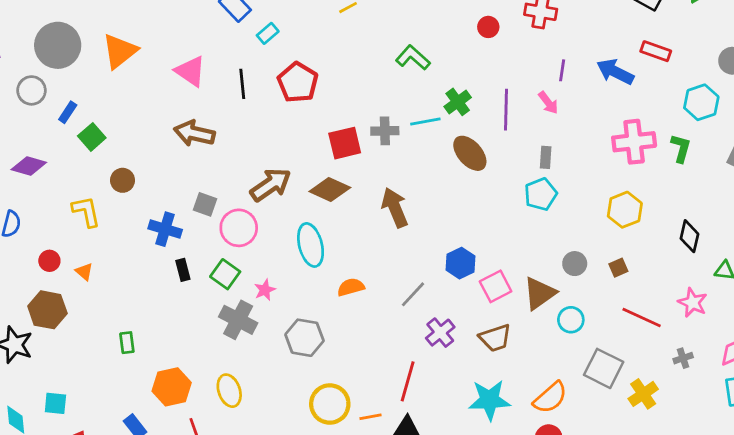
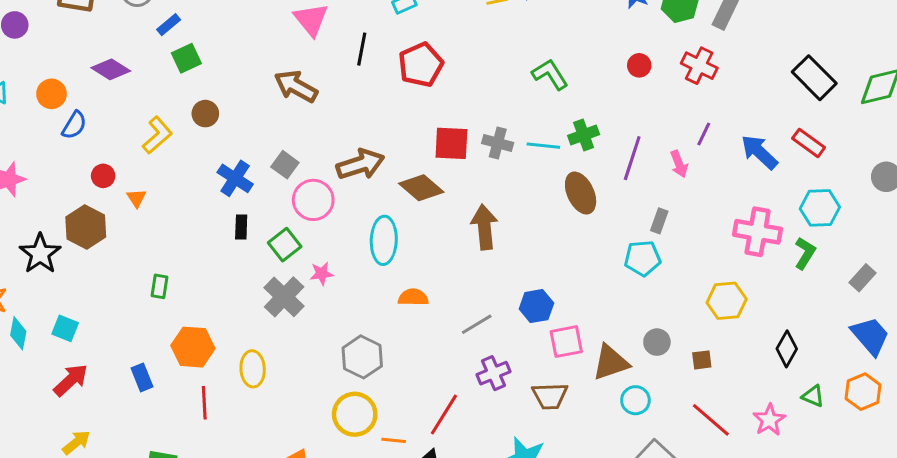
cyan hexagon: (701, 102) -> (820, 208), moved
yellow L-shape: (86, 211) -> (157, 135), turned 44
gray hexagon: (304, 338) -> (362, 357), moved

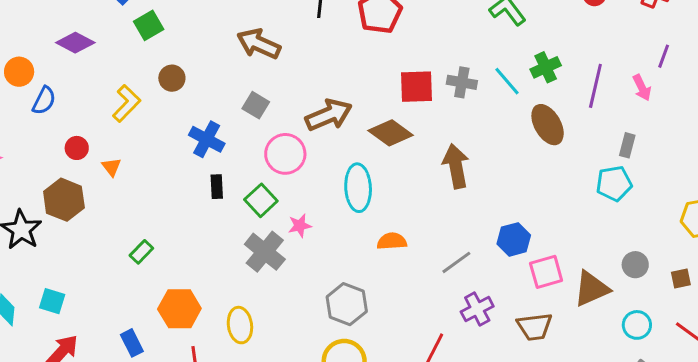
cyan line: (543, 146) -> (507, 81), turned 48
gray square: (285, 165) -> (256, 105), moved
green rectangle: (159, 286) -> (141, 252), turned 40
cyan circle: (635, 400) -> (637, 325), moved

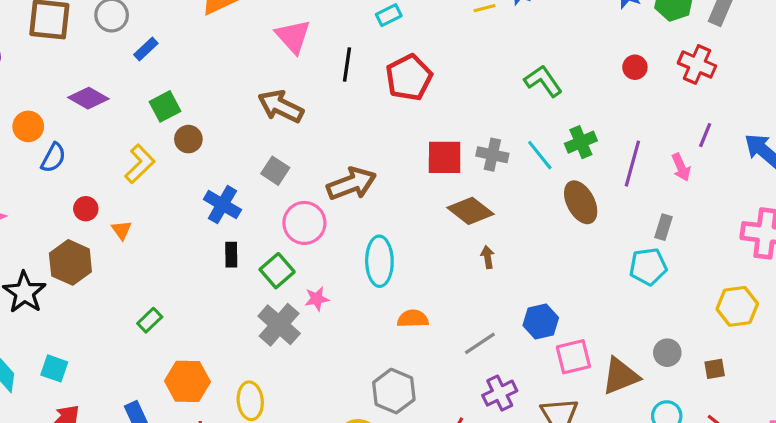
green square: (149, 25) -> (165, 106), moved
brown diamond: (391, 133) -> (470, 211), moved
brown arrow: (456, 166) -> (488, 257), moved, size x0.5
gray hexagon: (347, 304) -> (394, 391), moved

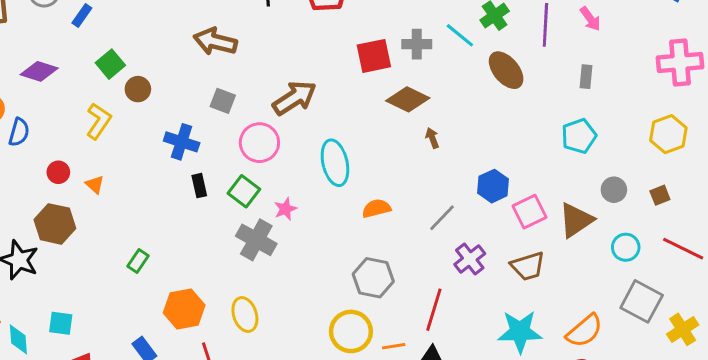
cyan pentagon: (648, 267) -> (579, 136), moved

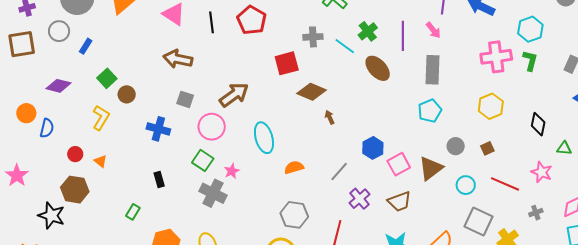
gray cross: (417, 44) -> (313, 37), moved
gray rectangle: (586, 77) -> (432, 70), size x1.8
black rectangle: (199, 186) -> (159, 179), moved

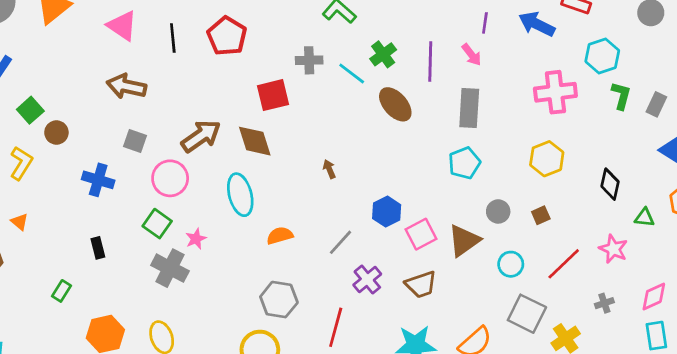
green L-shape: (530, 61) -> (621, 96), moved
brown diamond: (311, 92) -> (255, 141), moved, turned 48
red line: (505, 184) -> (564, 264), turned -68

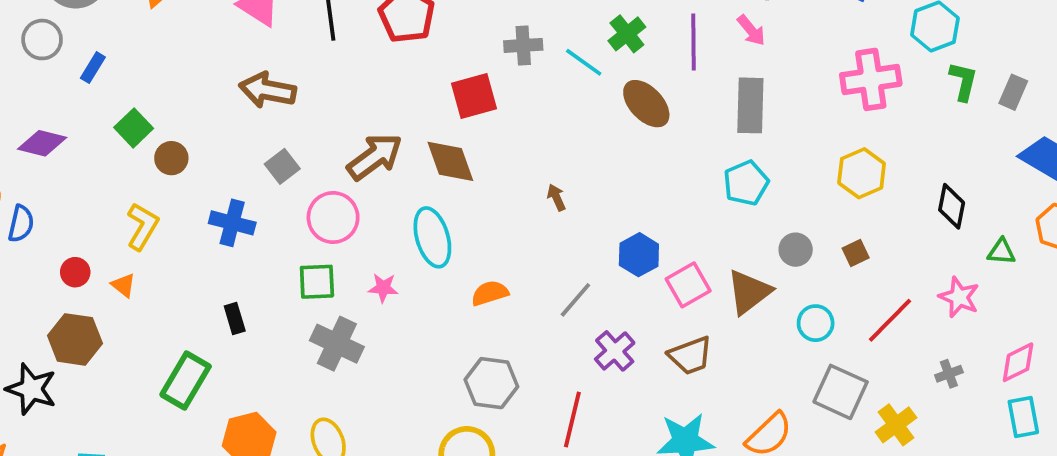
gray square: (135, 141) -> (282, 166), turned 35
yellow L-shape: (21, 163) -> (142, 226), moved
green square: (157, 224) -> (317, 282), turned -36
pink star: (196, 239) -> (383, 288), moved, turned 30
green rectangle: (62, 291) -> (186, 380), size x1.8

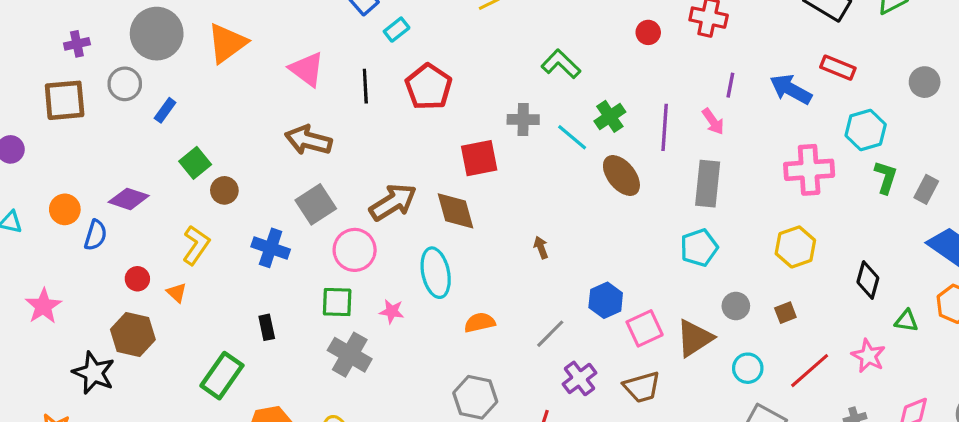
purple diamond: (42, 143) -> (129, 199), moved
gray square: (282, 166) -> (316, 204), size x1.4

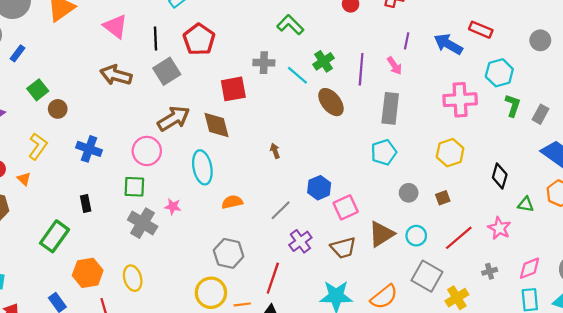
gray square: (316, 204) -> (167, 71), moved
pink star: (392, 311) -> (173, 207), moved
brown triangle: (694, 338) -> (381, 234), moved

